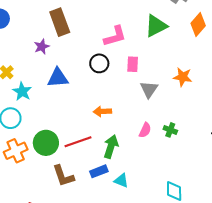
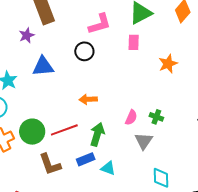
pink rectangle: (133, 64) -> (134, 42), moved
orange star: (183, 77) -> (168, 64), turned -30
gray triangle: (149, 89) -> (144, 141), moved

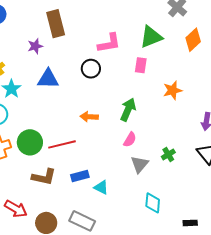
green cross: (156, 117) -> (168, 155), moved, turned 32
green arrow: (97, 134) -> (128, 110), moved
brown L-shape: (50, 164) -> (44, 177), turned -65

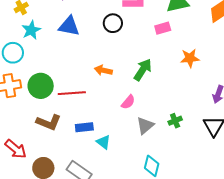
pink rectangle: (141, 65) -> (163, 28), turned 56
pink semicircle: (130, 140) -> (128, 102), moved

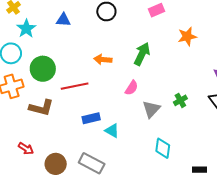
blue triangle: (69, 26) -> (63, 20), size x0.7
green circle: (41, 86) -> (43, 69), moved
brown L-shape: (49, 122) -> (41, 108), moved
red arrow: (16, 149) -> (26, 149), size x0.7

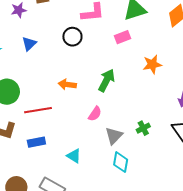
blue triangle: (63, 20) -> (29, 44), turned -49
blue rectangle: (91, 118) -> (36, 142), moved
cyan diamond: (163, 148) -> (121, 162), moved

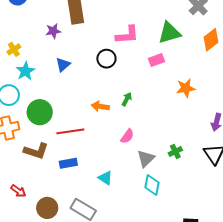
green arrow: (106, 80) -> (127, 99), moved, size x0.6

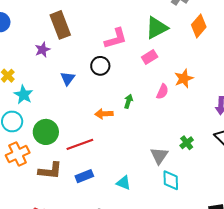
blue triangle: (63, 65) -> (68, 78), moved
pink semicircle: (127, 136) -> (162, 92), moved

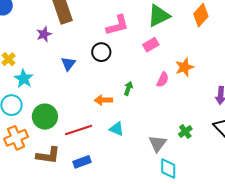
cyan triangle: (124, 183) -> (117, 129), moved

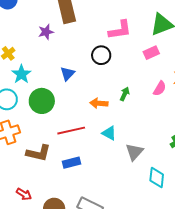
blue triangle: (68, 64) -> (67, 74), moved
green circle: (45, 117) -> (42, 101), moved
gray triangle: (157, 144) -> (134, 152), moved

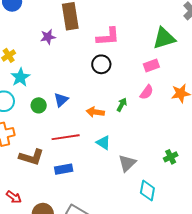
pink L-shape: (120, 30) -> (108, 37), moved
blue triangle: (67, 74) -> (61, 100), moved
pink semicircle: (160, 89) -> (147, 92), moved
green circle: (42, 101) -> (39, 105), size x0.6

